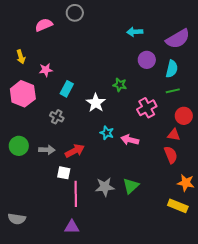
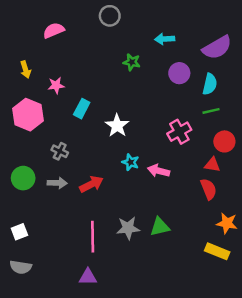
gray circle: (75, 13) -> (110, 16), moved
green star: (120, 85) -> (132, 62), moved
gray cross: (57, 117) -> (60, 151), moved
white square: (64, 173) -> (19, 232), moved, turned -32
green triangle: (131, 186) -> (160, 227), turned 30

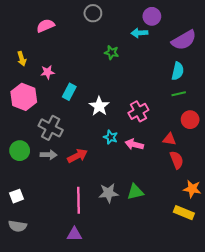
purple circle: (179, 73) -> (152, 16), moved
pink cross: (179, 132) -> (138, 111), moved
gray cross: (60, 151) -> (51, 128), size x1.6
red triangle: (212, 165) -> (169, 139), moved

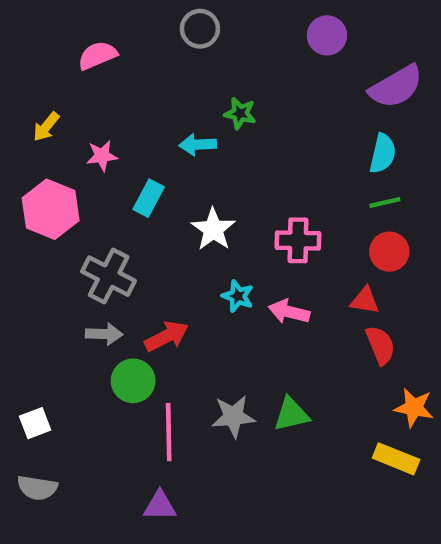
cyan arrow: (139, 33) -> (198, 145), moved
yellow arrow: (22, 59) -> (46, 127), turned 56
pink cross: (138, 111) -> (298, 240), turned 30
red circle: (190, 120) -> (389, 252), moved
green circle: (20, 151) -> (133, 381), moved

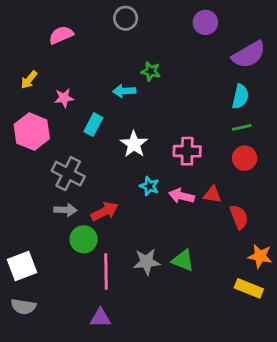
red triangle: (365, 301) -> (212, 195), moved
green triangle: (291, 414) -> (183, 260), turned 35
white square: (35, 423) -> (22, 266), size x1.5

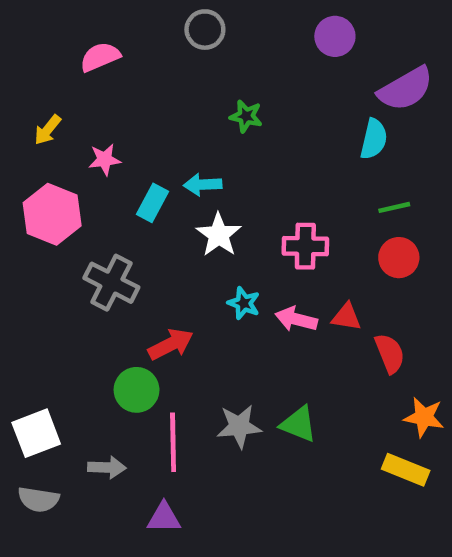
cyan arrow: (124, 91) -> (203, 185), moved
cyan semicircle: (240, 97) -> (374, 139), moved
gray arrow: (65, 210) -> (107, 467), moved

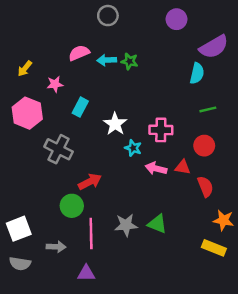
pink semicircle: (100, 57) -> (79, 53), moved
cyan arrow: (203, 185) -> (107, 60), moved
red circle: (399, 258) -> (204, 146), moved
cyan star: (244, 303) -> (133, 148), moved

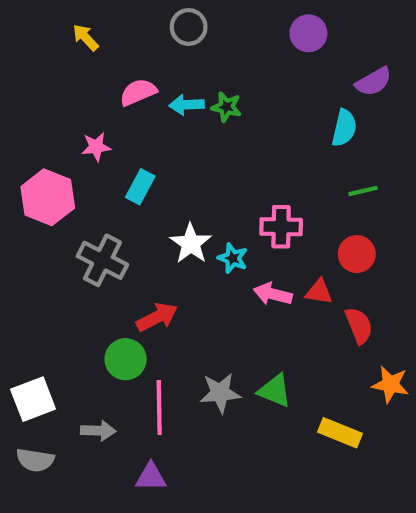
purple semicircle: (214, 47) -> (374, 82), size x0.7
yellow arrow: (25, 69) -> (86, 38), moved, turned 98
white star: (115, 124) -> (191, 244), moved
yellow rectangle: (214, 248) -> (340, 433), moved

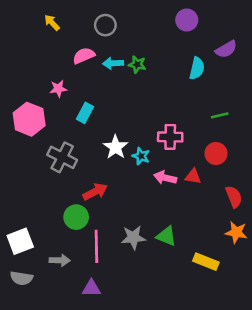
gray circle: (189, 27) -> (105, 25), moved
cyan semicircle: (344, 128) -> (197, 68), moved
red semicircle: (359, 326) -> (234, 197), moved

